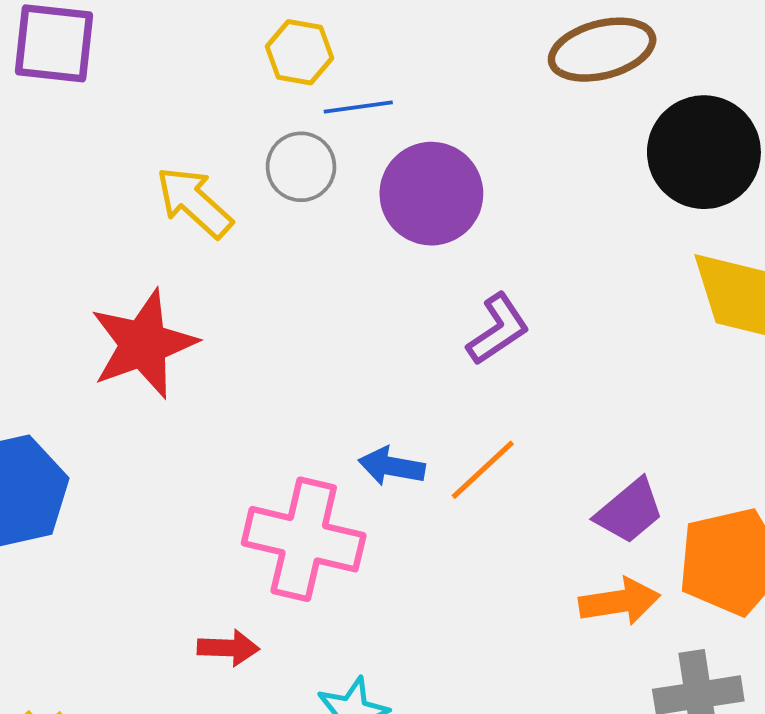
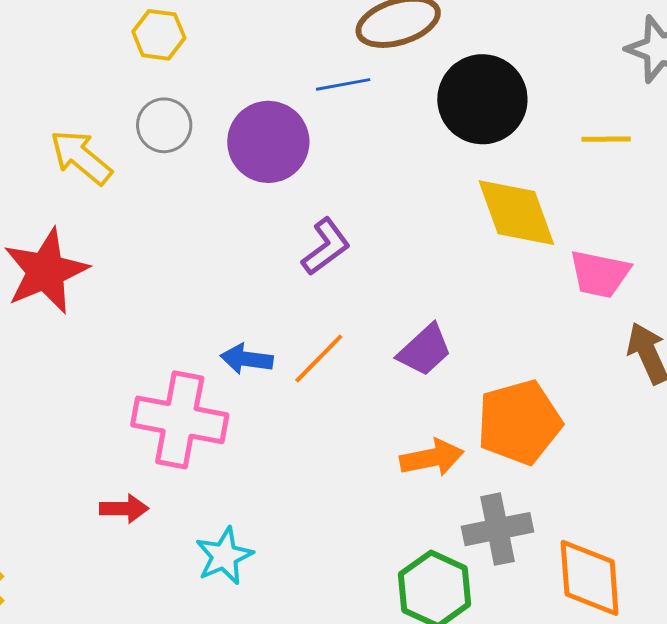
blue line: (358, 107) -> (343, 84), moved
purple trapezoid: (629, 511) -> (425, 350), moved

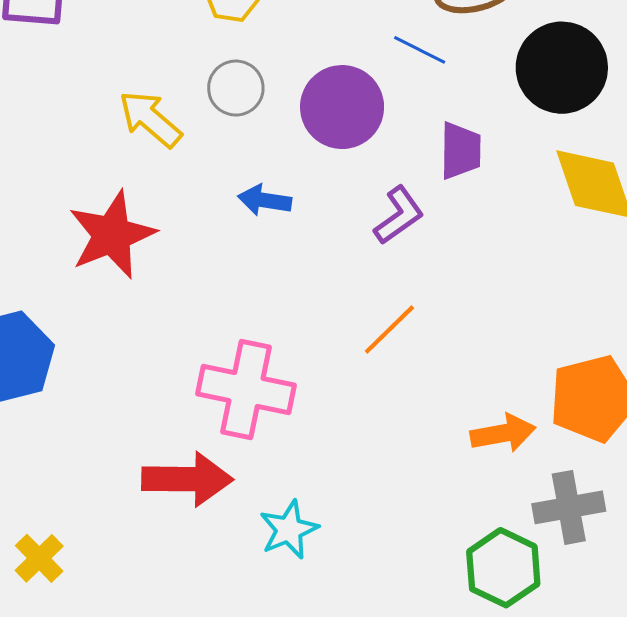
blue line: (343, 84) -> (420, 50), turned 36
purple trapezoid: (425, 350) -> (461, 151), moved, turned -48
blue arrow: (247, 359) -> (265, 200), moved
red arrow: (124, 509) -> (187, 479), size x1.8

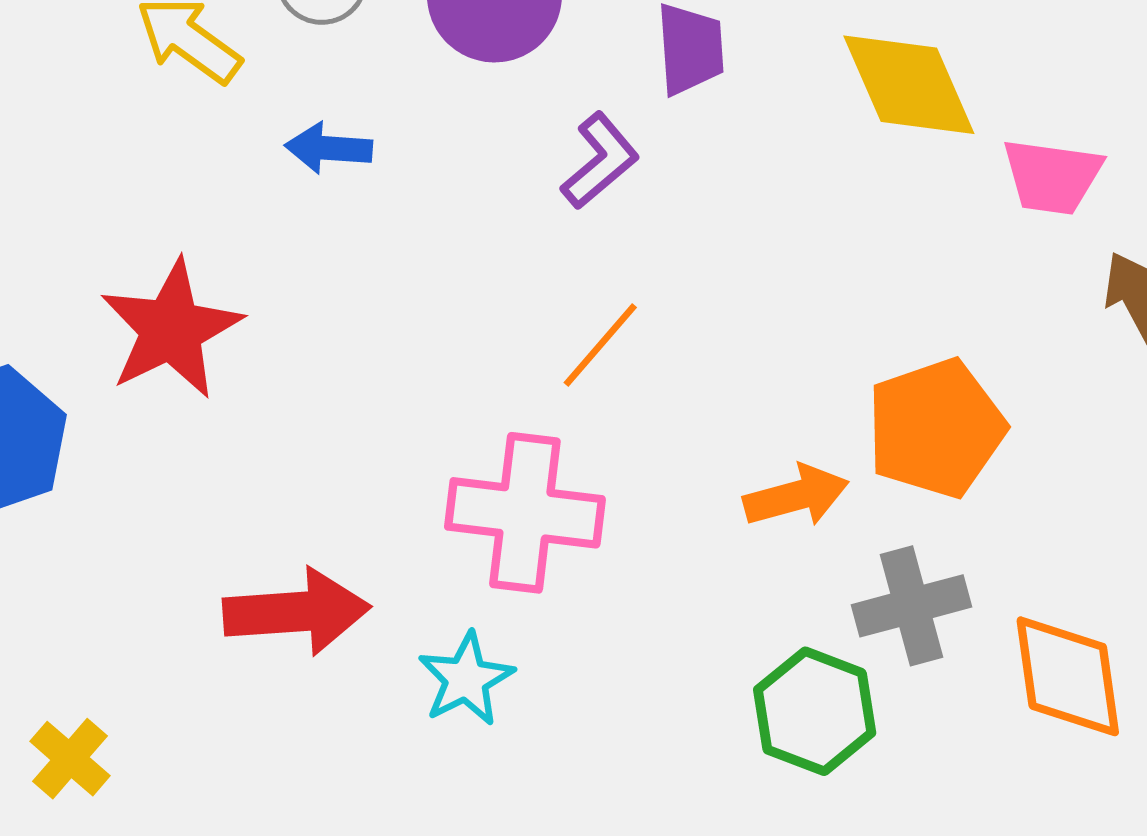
blue arrow: (265, 200) -> (329, 148), moved
red star: (112, 235) -> (171, 329), moved
pink cross: (246, 390) -> (525, 513), moved

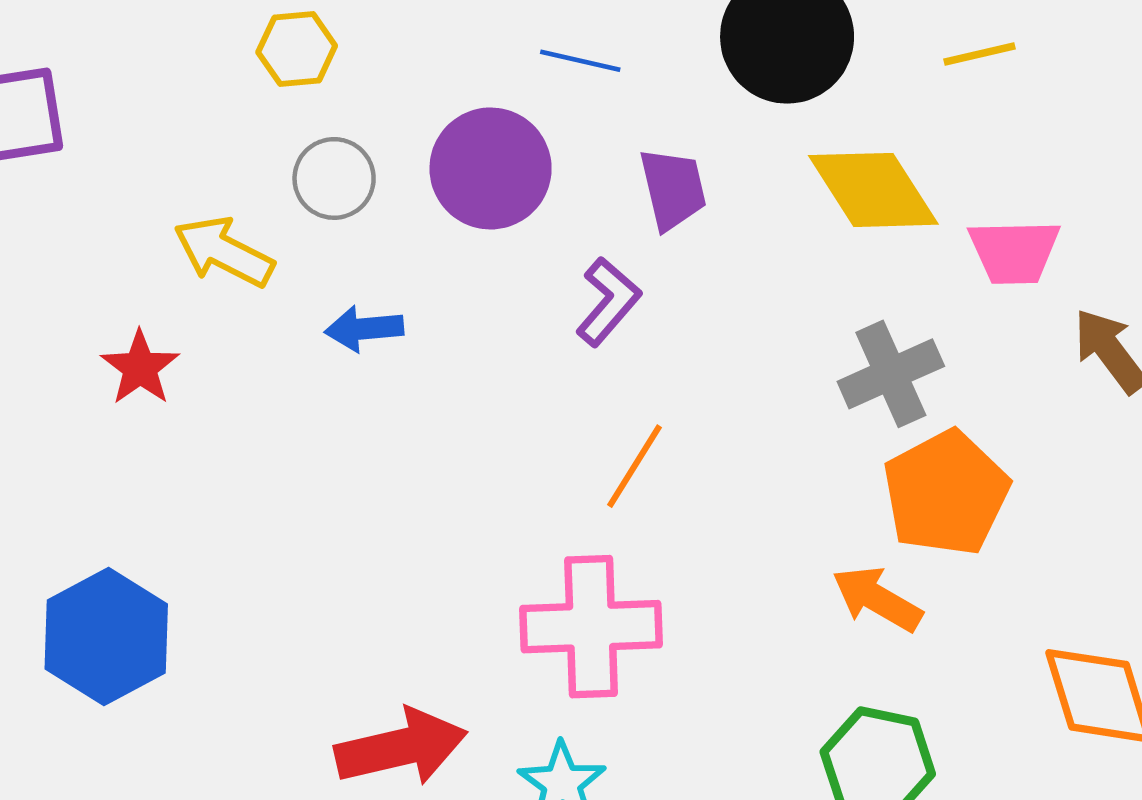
red star: (171, 329) -> (140, 368), moved, size x0.6
orange arrow: (796, 496) -> (877, 599), moved, turned -126
gray cross: (911, 606) -> (891, 374), moved

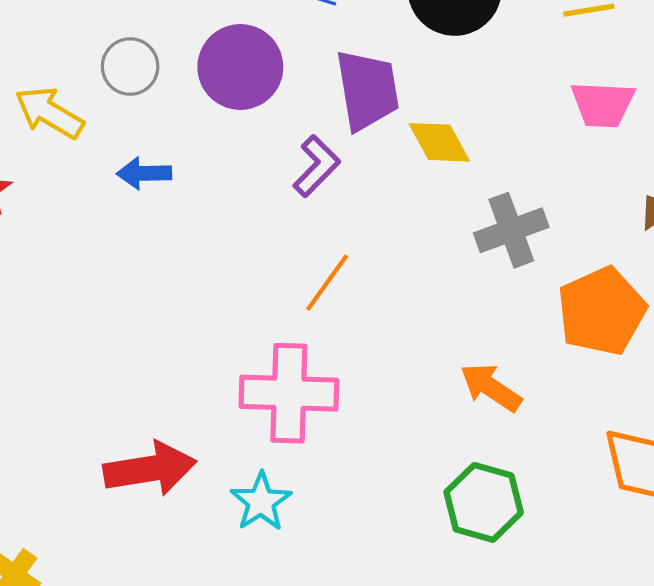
purple trapezoid: (673, 189) -> (367, 90), size x1.4
yellow diamond: (873, 190) -> (439, 142), moved, size x0.7
pink trapezoid: (1014, 252) -> (603, 104), moved
orange pentagon: (946, 493) -> (602, 311), moved

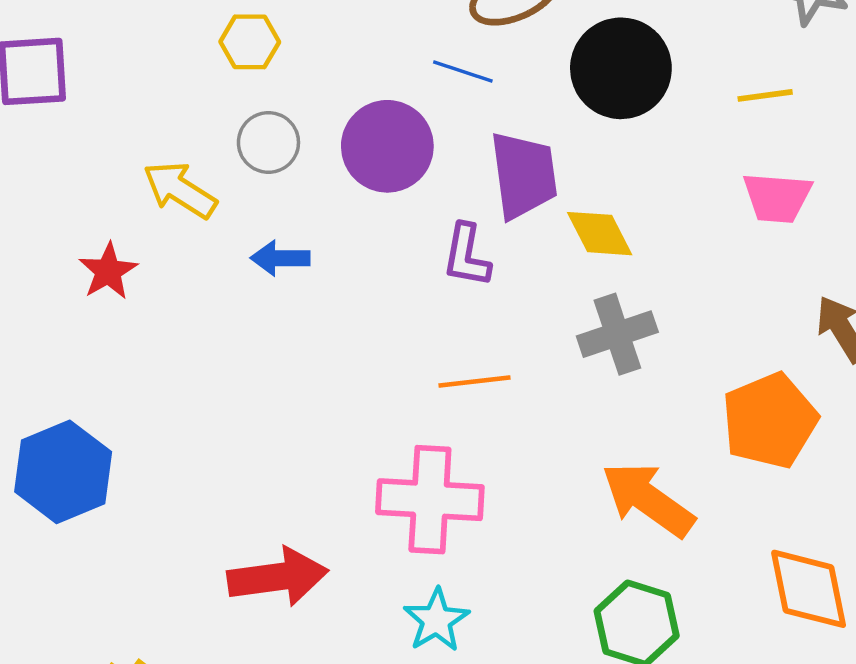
purple L-shape: (317, 166) -> (467, 255), turned 144
gray cross: (511, 230) -> (617, 334), moved
orange line: (327, 283) -> (474, 382), turned 46
orange arrow: (491, 387) -> (648, 499), size x1.4
cyan star: (261, 502) -> (436, 620), moved

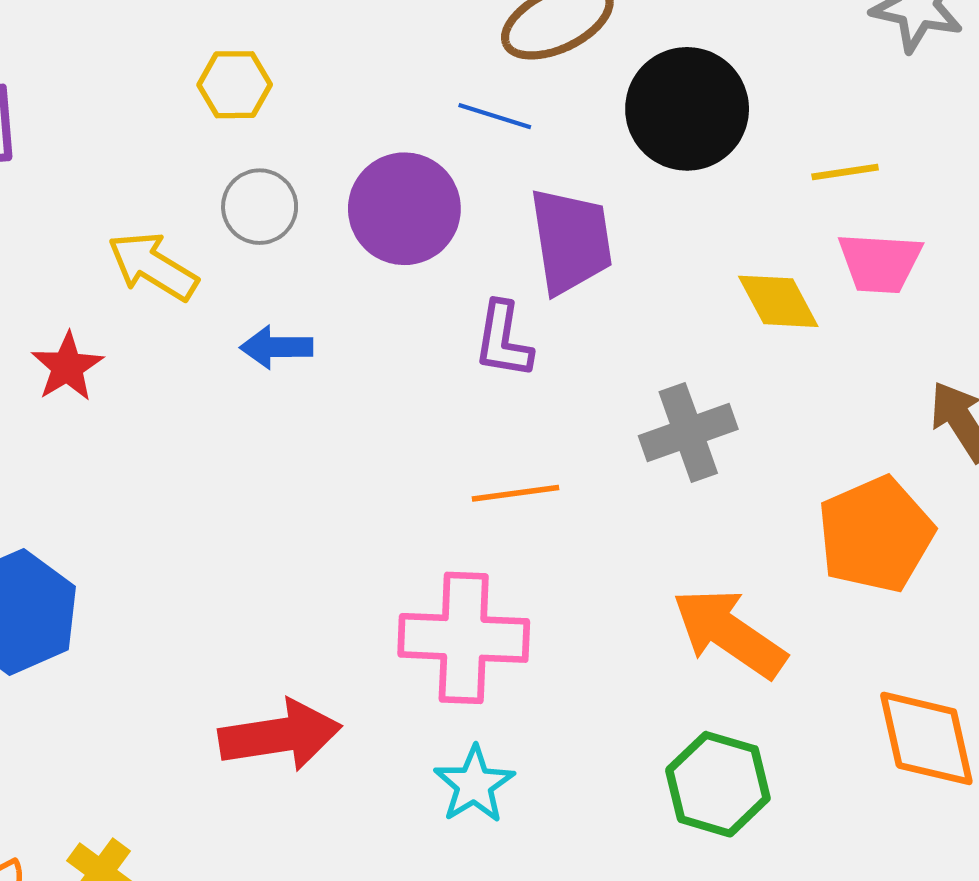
yellow line: (765, 95) -> (845, 172), moved
yellow diamond: (600, 234) -> (778, 301), moved

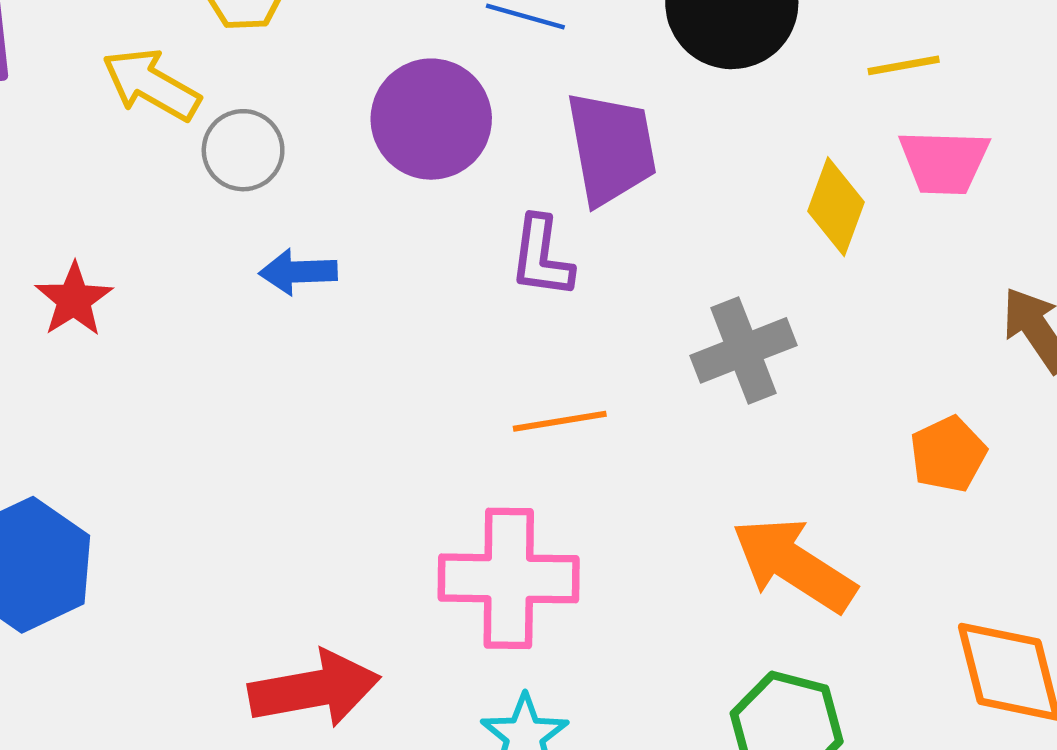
gray circle: (260, 207) -> (243, 150), moved
yellow arrow: (153, 266) -> (151, 85), moved
yellow diamond: (778, 301) -> (836, 207), turned 50
orange pentagon: (876, 535) -> (948, 454), size x0.6

